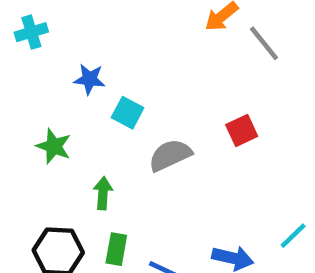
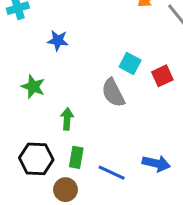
cyan square: (128, 113) -> (130, 64), moved
gray semicircle: (170, 155) -> (113, 93), turned -92

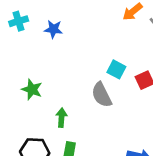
blue star: (58, 40) -> (53, 29), moved

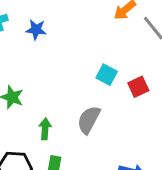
gray semicircle: (102, 95) -> (89, 120), moved, turned 55

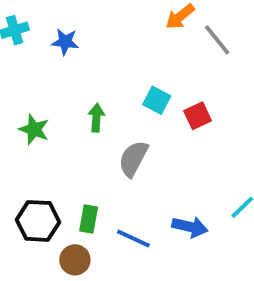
green arrow: (45, 129) -> (96, 118), moved

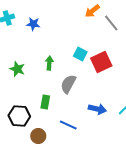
red square: (198, 116) -> (101, 62), size x1.5
green rectangle: (89, 219) -> (45, 102), moved
blue arrow: (190, 227) -> (97, 109), moved

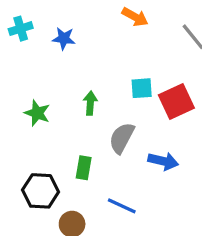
orange arrow: (92, 11) -> (135, 17), moved, turned -112
cyan square: (80, 54) -> (142, 88), turned -32
blue arrow: (97, 109) -> (163, 161), moved

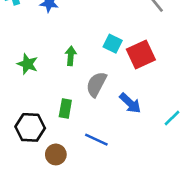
cyan square: (142, 88) -> (113, 44), turned 30
blue arrow: (163, 161) -> (130, 103), turned 30

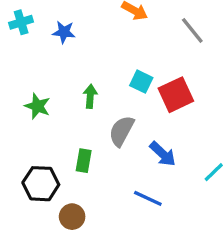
blue line: (96, 140) -> (148, 198), moved

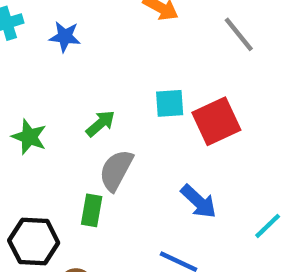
cyan square: (141, 82) -> (170, 103), turned -30
green arrow: (90, 96) -> (101, 123), turned 45
gray semicircle: (121, 131) -> (116, 170), moved

